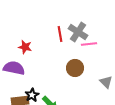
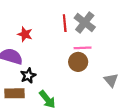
pink line: (89, 44) -> (83, 48), moved
black star: (32, 95) -> (28, 76), moved

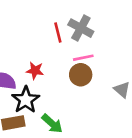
red star: (25, 34) -> (35, 71), moved
black star: (28, 76) -> (26, 100), size x1.5

